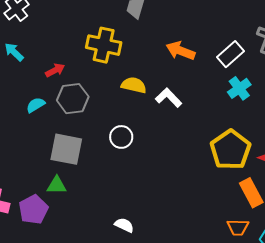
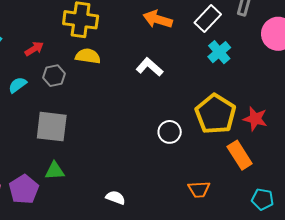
yellow semicircle: (134, 85) -> (88, 56), moved
gray hexagon: (73, 99) -> (54, 76), size x0.7
white circle: (121, 137) -> (170, 132), moved
green triangle: (57, 185) -> (55, 171), moved
orange trapezoid: (238, 227) -> (199, 189), moved

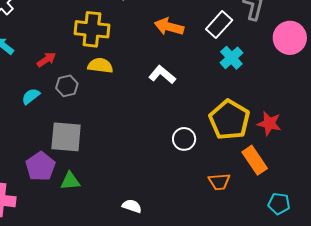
purple pentagon: (24, 189) -> (41, 166), moved
orange trapezoid: (199, 189) -> (219, 182), moved

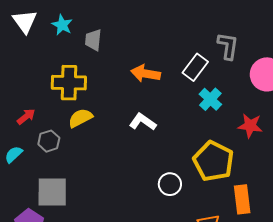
yellow semicircle: (100, 66) -> (80, 118), turned -30
red star: (269, 123) -> (250, 126), moved
orange rectangle: (255, 160) -> (242, 199), turned 32

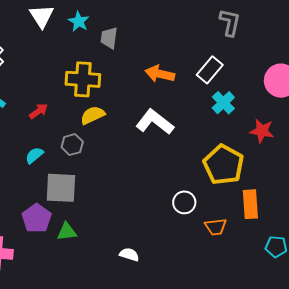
gray L-shape: (228, 46) -> (230, 23), moved
white L-shape: (143, 122) -> (155, 122), size x1.4
gray hexagon: (49, 141) -> (72, 145), moved
cyan semicircle: (14, 154) -> (34, 155), moved
white circle: (170, 184) -> (184, 202), moved

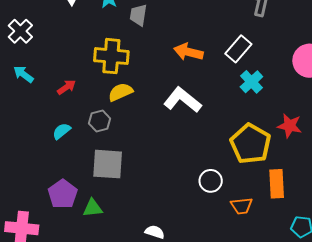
red star: (262, 131) -> (290, 126), moved
gray square: (61, 188) -> (108, 164), moved

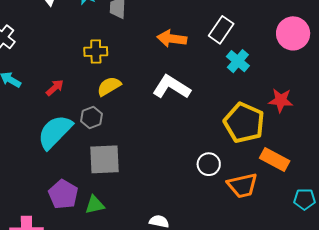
yellow cross: (111, 56) -> (96, 52), size x0.7
cyan semicircle: (62, 131) -> (55, 132), size x2.0
orange rectangle: (277, 184) -> (275, 159), turned -52
orange trapezoid: (242, 206) -> (242, 185), size x1.4

